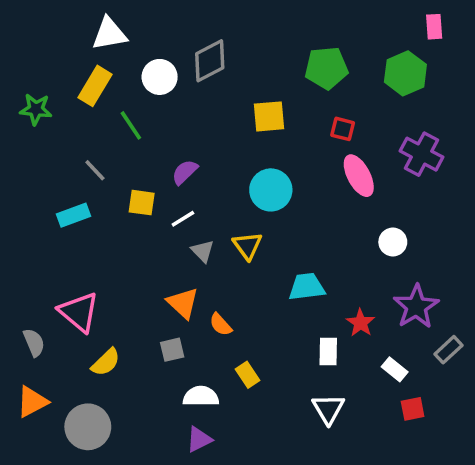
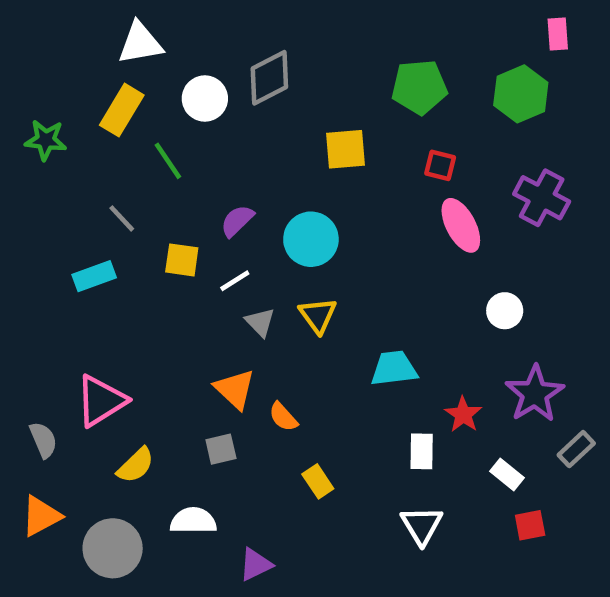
cyan circle: (271, 190) -> (311, 239), moved
pink triangle: (79, 312) -> (101, 401), turned 48
white semicircle: (201, 396) -> (193, 521), moved

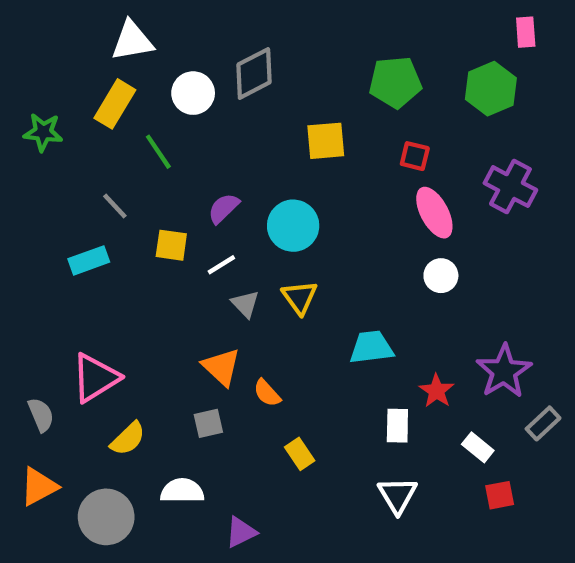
white circle: (505, 311) -> (441, 276), moved

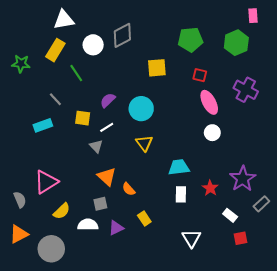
gray triangle: (245, 304) -> (96, 146), moved
white rectangle: (397, 426) -> (181, 194), moved
white semicircle: (182, 491) -> (88, 225), moved
purple triangle: (241, 532) -> (116, 228), moved

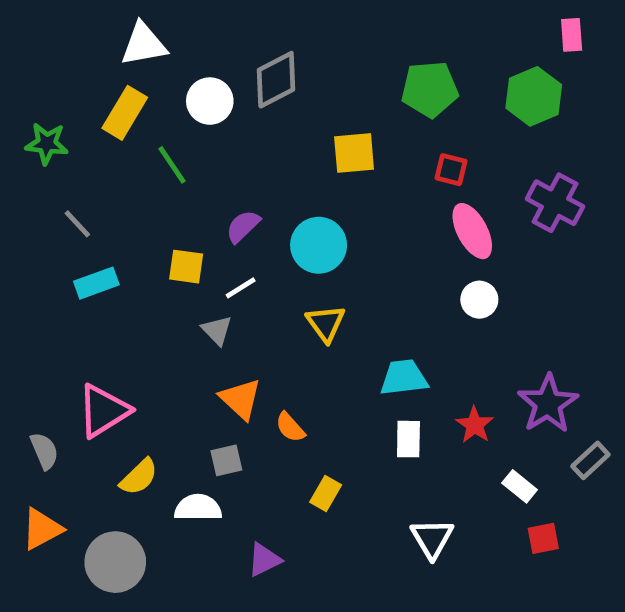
gray line: (55, 99) -> (77, 224), moved
yellow rectangle: (144, 218) -> (326, 493), turned 64
purple triangle: (116, 228) -> (264, 560), moved

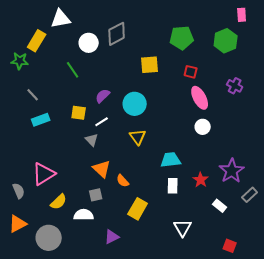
yellow rectangle: (125, 113) -> (37, 41), moved
purple cross: (555, 203) -> (235, 86), size x0.7
yellow rectangle: (326, 493) -> (138, 209), size x1.5
red square: (543, 538) -> (230, 246), moved, turned 32

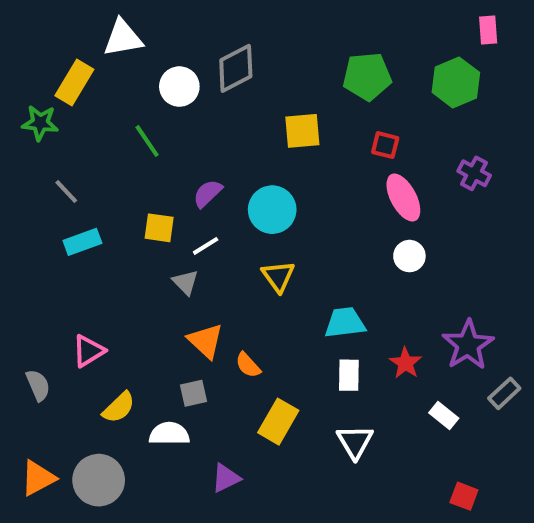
pink triangle: (44, 174) -> (89, 351), size x0.7
orange triangle: (18, 224) -> (38, 478), moved
white triangle: (183, 228) -> (355, 442), moved

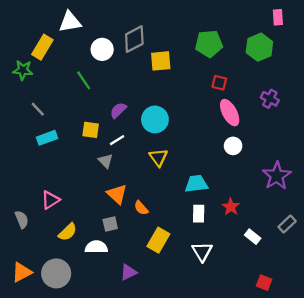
yellow square: (302, 131) -> (161, 61), moved
purple star: (468, 345) -> (277, 176), moved

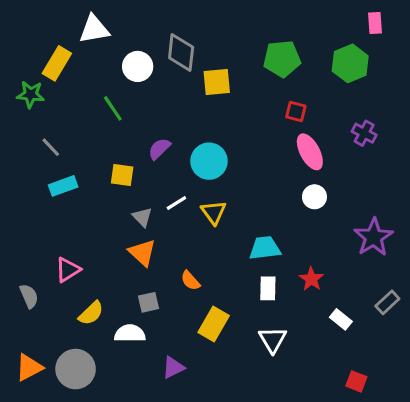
gray diamond: (134, 39) -> (181, 53), turned -56
white line: (117, 140) -> (176, 203), moved
orange triangle: (117, 194) -> (142, 253), moved

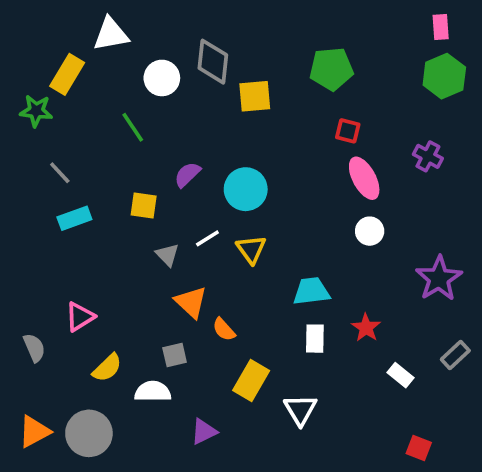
green hexagon: (350, 63) -> (444, 76), moved
orange triangle: (142, 253) -> (191, 302), moved
white triangle: (273, 340) -> (300, 410), moved

